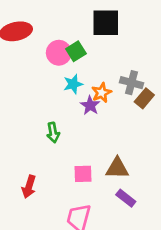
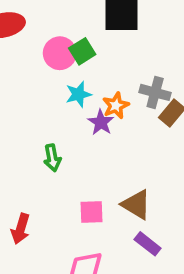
brown triangle: (117, 168) -> (136, 205), turned 30

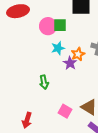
green square: (82, 51) -> (60, 25), turned 32
pink square: (92, 212) -> (65, 111), turned 32

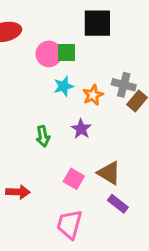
purple star: (70, 63) -> (81, 129), moved
red arrow: (27, 120) -> (18, 192), turned -105

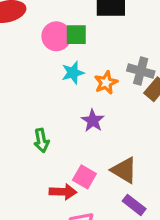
green arrow: (43, 136) -> (41, 140), moved
red arrow: (18, 192) -> (63, 192), moved

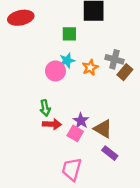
pink circle: (56, 36) -> (55, 71), moved
purple star: (93, 121) -> (81, 121), moved
red arrow: (63, 192) -> (52, 124), moved

